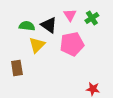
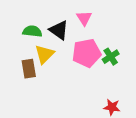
green cross: (92, 18) -> (111, 57), moved
brown rectangle: (17, 68) -> (29, 69), moved

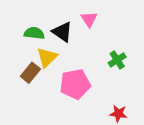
pink pentagon: (87, 53) -> (75, 84), moved
brown rectangle: (29, 69) -> (30, 73), turned 48

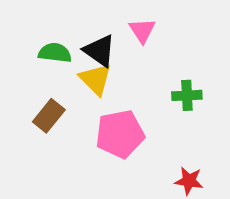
yellow triangle: (47, 57) -> (95, 79), moved, turned -30
green cross: (117, 60) -> (187, 95), turned 30

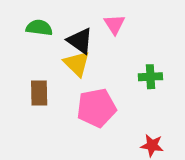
green semicircle: (55, 53) -> (39, 28), moved
brown rectangle: (49, 116) -> (39, 93), turned -40

